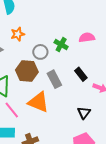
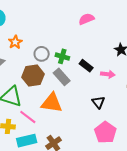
pink semicircle: (87, 38) -> (86, 19), moved
green cross: (61, 45) -> (62, 56), moved

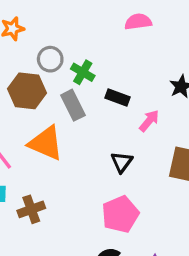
black rectangle: (86, 66) -> (118, 98), turned -32
pink arrow: (108, 74) -> (149, 121), turned -72

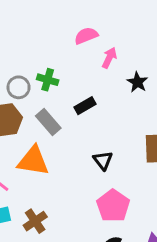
green cross: (83, 72) -> (48, 80), moved
black rectangle: (118, 98) -> (85, 106), turned -36
pink arrow: (149, 121) -> (109, 58), moved

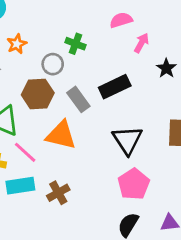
green cross: (48, 80) -> (76, 44), moved
black rectangle: (85, 106) -> (115, 87), size x1.5
black triangle: (103, 160) -> (127, 140), size x1.6

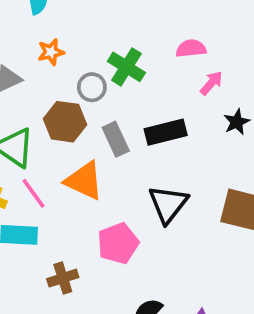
green cross: (76, 44) -> (126, 67), size x1.4
pink pentagon: (134, 184) -> (118, 243), moved
brown cross: (58, 193) -> (63, 278), moved

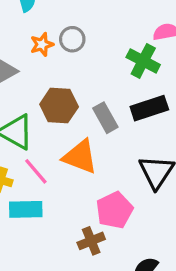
green cross: (126, 67) -> (143, 61), moved
gray circle: (92, 87) -> (72, 39), moved
brown cross: (63, 278) -> (91, 241), moved

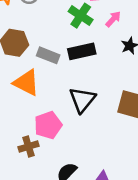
gray rectangle: (105, 118) -> (48, 55), turned -45

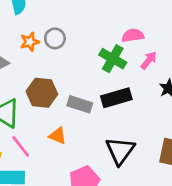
orange triangle: (26, 83) -> (58, 136), size x0.6

